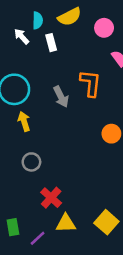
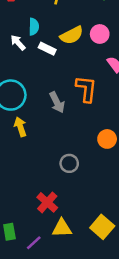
yellow semicircle: (70, 17) -> (72, 35), moved
white rectangle: (51, 43) -> (47, 49), turned -49
gray circle: (31, 162) -> (69, 163), moved

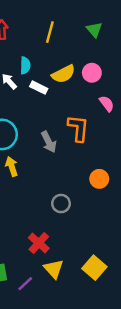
yellow triangle: (62, 228) -> (54, 269), turned 50

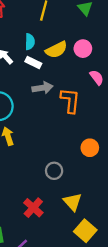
cyan semicircle: (25, 65) -> (30, 42), moved
gray arrow: (49, 142) -> (43, 88), moved, turned -72
yellow triangle: (54, 269) -> (73, 202), moved

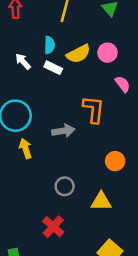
gray arrow: (43, 88) -> (63, 131), moved
gray circle: (54, 171) -> (65, 186), moved
yellow triangle: (73, 202) -> (101, 201), moved, turned -48

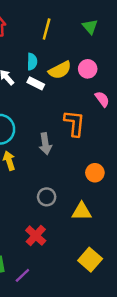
gray arrow: (63, 131) -> (45, 144), turned 90

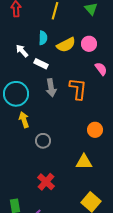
white rectangle: (36, 83) -> (41, 64), moved
gray arrow: (45, 144) -> (51, 88), moved
gray circle: (47, 197) -> (43, 141), moved

